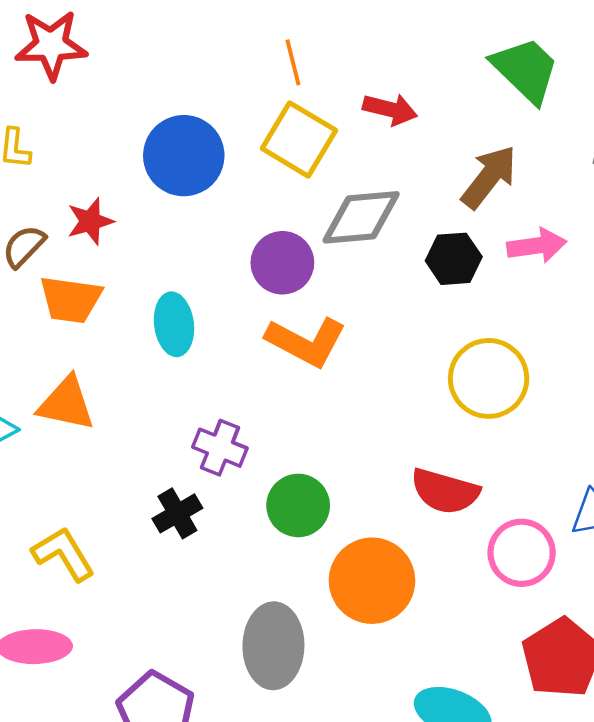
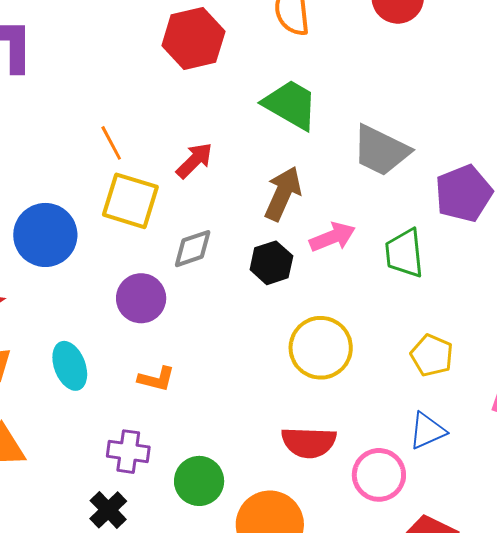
red arrow: (390, 109) -> (194, 161), turned -45
gray diamond: (361, 217) -> (193, 249), size x0.7
orange L-shape: (306, 342) -> (156, 379), moved, size x0.6

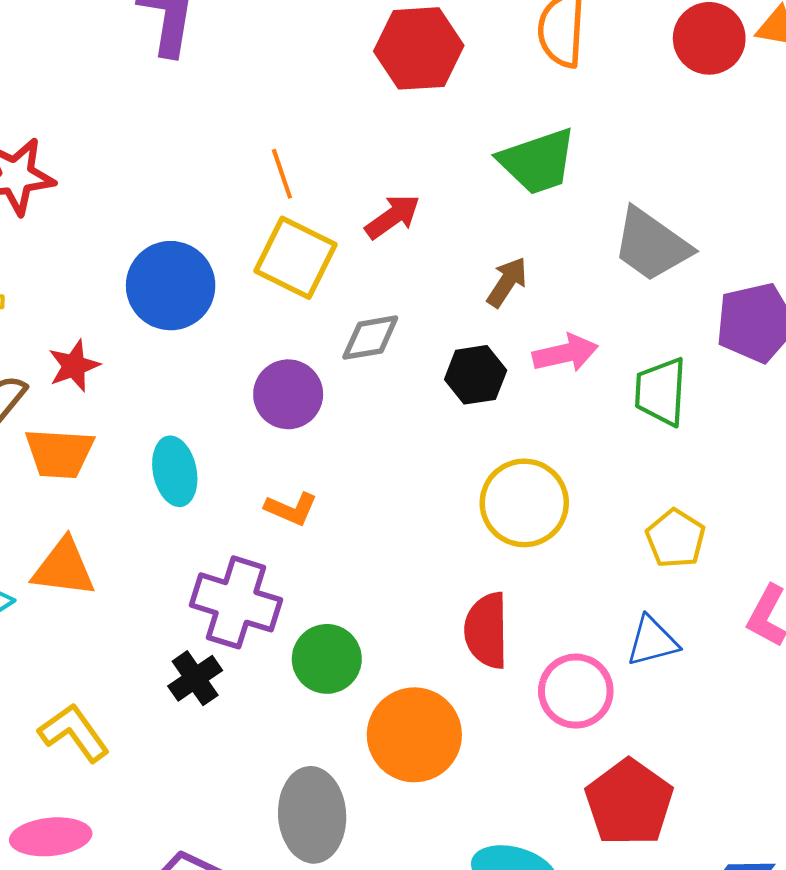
green trapezoid: (291, 105) -> (538, 161), turned 122
brown arrow: (283, 194) -> (507, 282), size x0.7
red semicircle: (309, 442) -> (486, 630), turned 78
purple cross: (128, 452) -> (236, 602), size x1.5

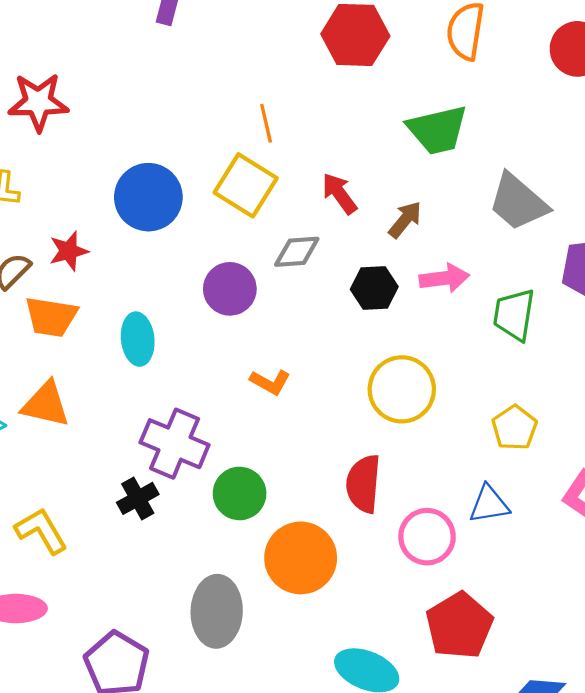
orange line: (282, 174) -> (266, 123), moved
red arrow: (393, 217) -> (339, 193), moved, turned -96
orange L-shape: (291, 509) -> (270, 382), moved

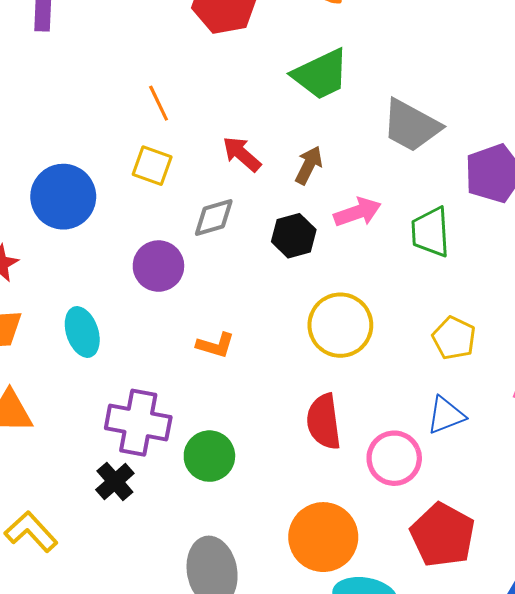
yellow square: (246, 185) -> (152, 166), size x0.7
orange circle: (301, 558) -> (323, 537), moved

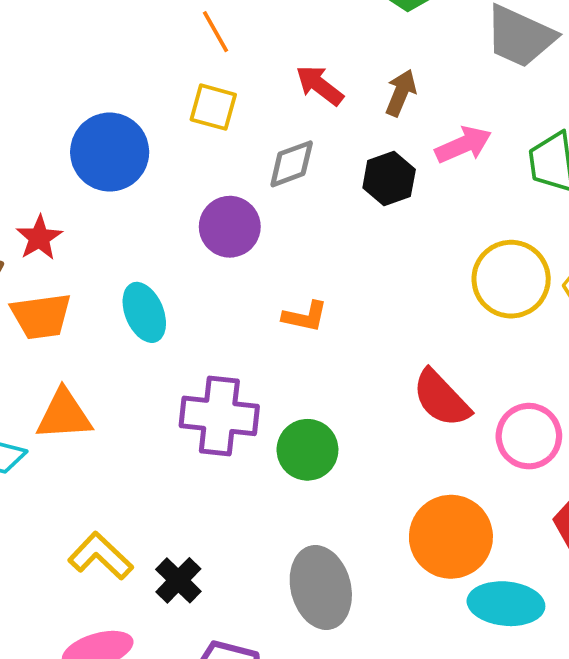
yellow circle: (340, 325) -> (511, 279), moved
red semicircle: (324, 422) -> (441, 398), turned -32
black cross: (115, 481) -> (178, 580), moved

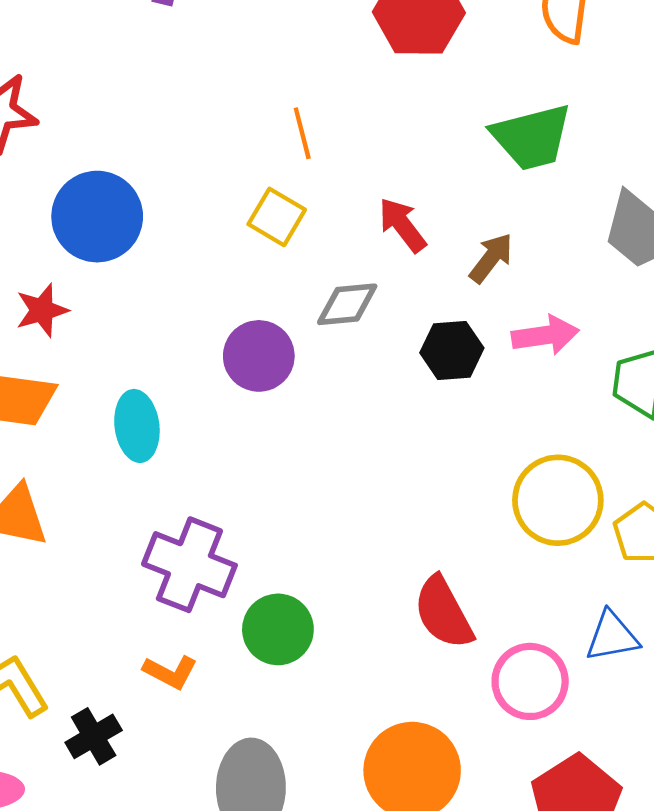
blue circle: (110, 152) -> (97, 217), moved
orange L-shape: (305, 316) -> (170, 672), moved

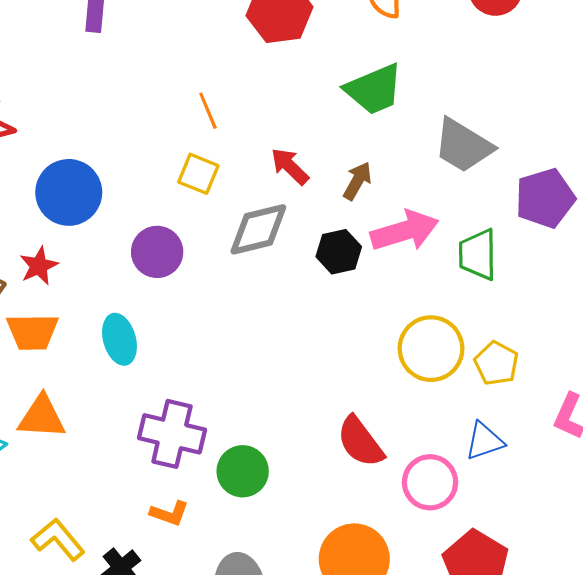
gray diamond: (347, 304) -> (258, 229), size x1.4
pink arrow: (545, 335) -> (405, 231), size x1.4
purple circle: (259, 356) -> (157, 252), moved

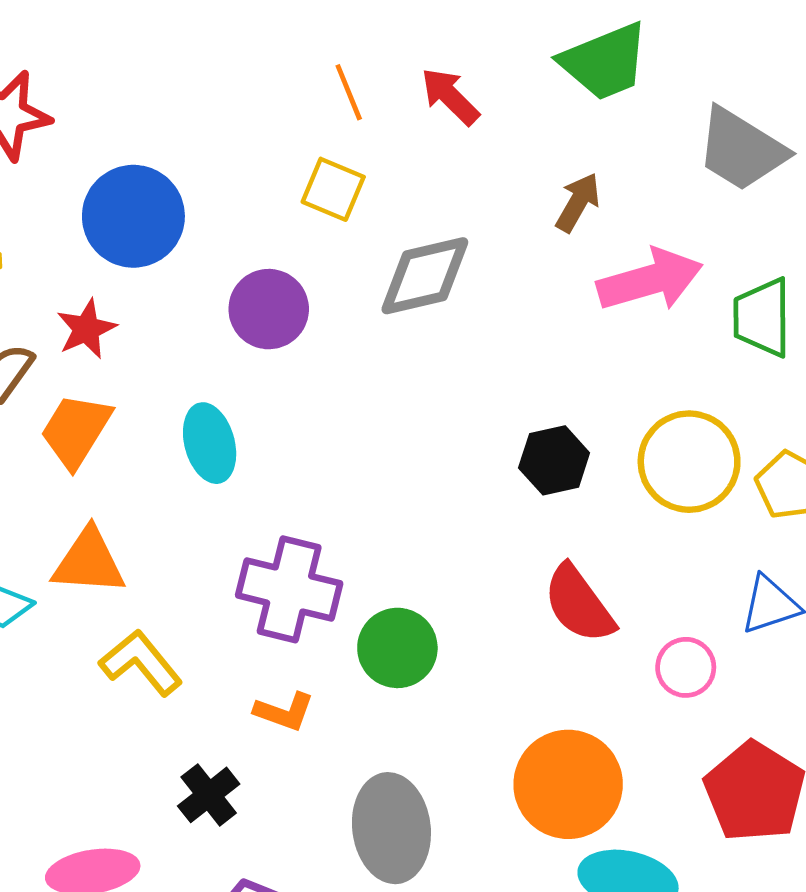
red arrow: (290, 166) -> (450, 96), moved
black hexagon: (339, 252) -> (554, 460), moved
orange trapezoid: (33, 332) -> (76, 431), turned 122
pink circle: (430, 482) -> (686, 667), size x0.7
yellow L-shape: (58, 539) -> (141, 663), moved

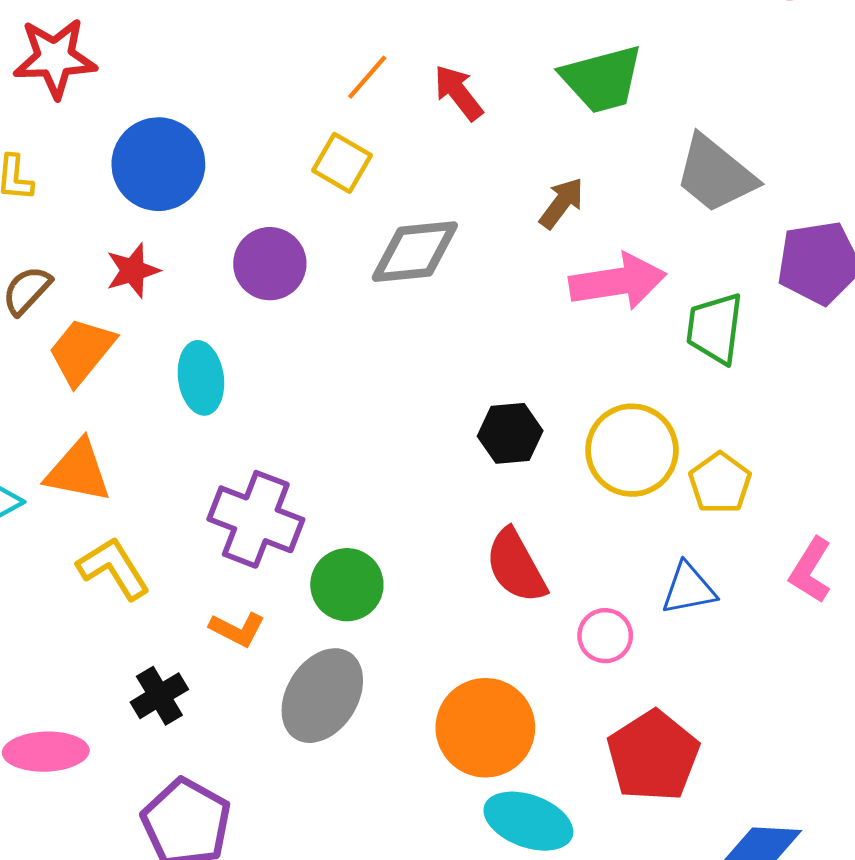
orange line: (349, 92) -> (367, 77), turned 56
red star: (86, 329) -> (133, 271), moved
gray ellipse: (391, 828) -> (322, 696), moved, turned 32

